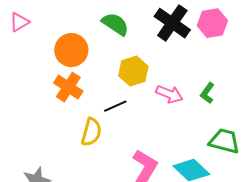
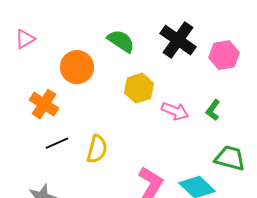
pink hexagon: (212, 23) -> (224, 55), moved
orange cross: (68, 87) -> (44, 104), moved
black line: (115, 106) -> (57, 143), moved

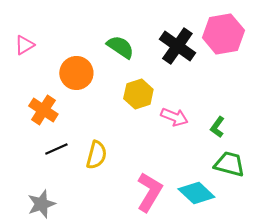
pink hexagon: (224, 55) -> (223, 34), moved, size x1.4
green L-shape: (213, 110) -> (217, 127), moved

